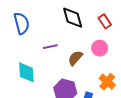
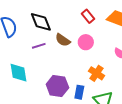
black diamond: (73, 18) -> (41, 22), moved
brown semicircle: (75, 58) -> (63, 40), moved, turned -91

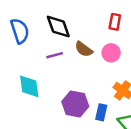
red rectangle: (88, 16) -> (115, 22), turned 48

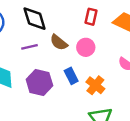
purple hexagon: (75, 104) -> (39, 82), moved
blue rectangle: (101, 112) -> (71, 76), moved, turned -42

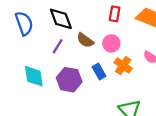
purple line: (30, 47) -> (58, 46), turned -42
orange cross: (95, 85) -> (123, 65), moved

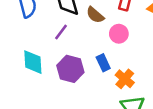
brown semicircle: (85, 40) -> (95, 15), moved
orange cross: (123, 65) -> (125, 79), moved

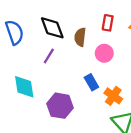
brown semicircle: (95, 15) -> (80, 37), turned 60
purple hexagon: (70, 69) -> (60, 106), moved

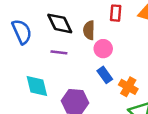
pink circle: (104, 53) -> (103, 49), moved
purple line: (49, 56) -> (59, 52), turned 70

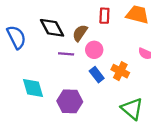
brown semicircle: (89, 30) -> (80, 33), turned 36
purple line: (59, 52) -> (66, 54), moved
orange cross: (128, 87) -> (120, 71), moved

